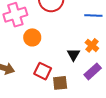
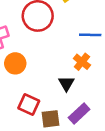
orange cross: (92, 45) -> (82, 62), moved
purple rectangle: (93, 71) -> (79, 114), moved

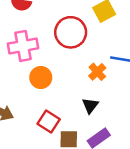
orange cross: (82, 62) -> (97, 72), moved

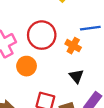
red circle: (71, 32) -> (42, 35), moved

